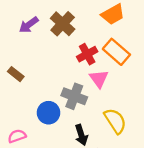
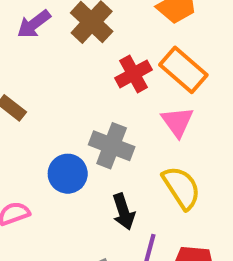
pink triangle: (99, 79) -> (177, 122), moved

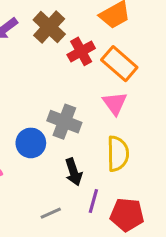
red cross: (134, 74) -> (81, 51), moved
yellow semicircle: (181, 188) -> (118, 154), turned 32

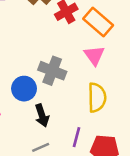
black arrow: (74, 172) -> (42, 115), moved

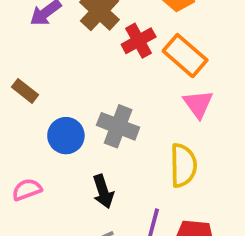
pink triangle: (94, 55) -> (198, 104), moved
blue circle: (24, 89) -> (66, 136), moved

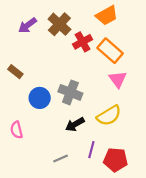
yellow semicircle: (183, 165) -> (109, 116), turned 60
pink semicircle: (27, 190) -> (17, 130), turned -84
black arrow: (103, 191) -> (75, 124), moved, turned 78

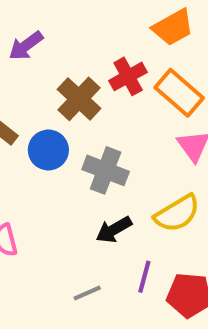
brown cross: (59, 24) -> (79, 99), moved
blue circle: (40, 98) -> (48, 150), moved

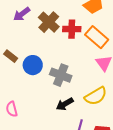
red cross: (128, 76) -> (72, 29), turned 30
brown cross: (79, 99) -> (49, 22), moved

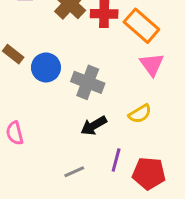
yellow semicircle: (96, 96) -> (140, 114), size x0.7

